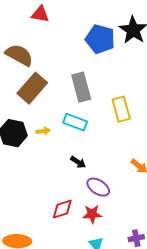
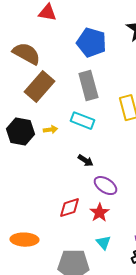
blue pentagon: (100, 39) -> (91, 43), moved
red star: (92, 214) -> (99, 213), turned -30

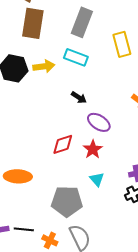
gray rectangle: (88, 86) -> (82, 22), turned 36
brown rectangle: (39, 87) -> (33, 23), turned -32
yellow arrow: (50, 130) -> (44, 66), size x1.5

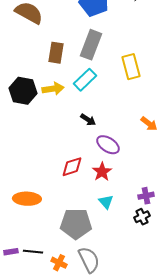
brown rectangle: (33, 23) -> (56, 53), moved, size x0.7
cyan rectangle: (76, 57) -> (85, 80), turned -65

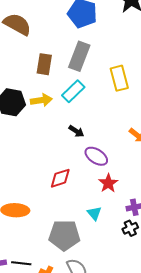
red star: (102, 172) -> (108, 183), moved

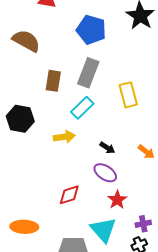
yellow arrow: (41, 100) -> (64, 137), moved
black arrow: (76, 131) -> (107, 148), moved
cyan triangle: (94, 213) -> (103, 230), size x1.8

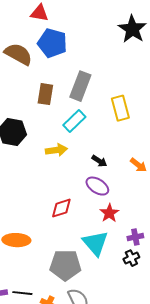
blue pentagon: (91, 30) -> (52, 43), moved

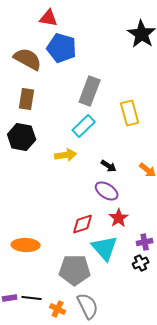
brown rectangle: (45, 94) -> (27, 99), moved
red diamond: (61, 208) -> (83, 224), moved

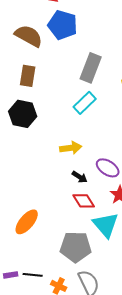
yellow arrow: (66, 155) -> (71, 148), moved
black arrow: (109, 166) -> (80, 177), moved
red diamond: (83, 224) -> (84, 201), turned 75
orange ellipse: (26, 245) -> (27, 222), turned -52

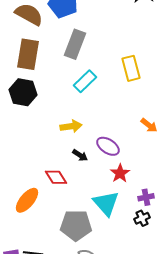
gray rectangle: (91, 68) -> (75, 44), moved
brown rectangle: (28, 76) -> (28, 54), size x1.4
red diamond: (84, 201) -> (56, 177), moved

